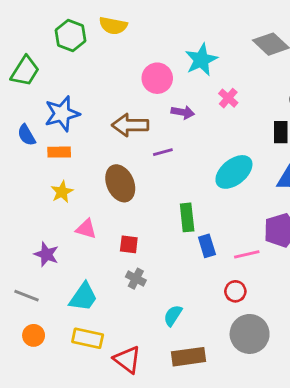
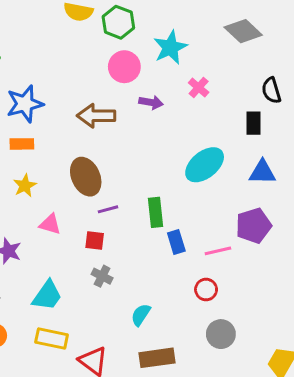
green hexagon: (71, 36) -> (118, 22), moved
purple line: (163, 152) -> (108, 209), moved
gray circle: (250, 334) -> (221, 334), size x0.7

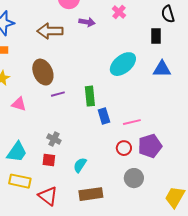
purple pentagon: (254, 226) -> (150, 146), moved
red square: (95, 240) -> (49, 160), moved

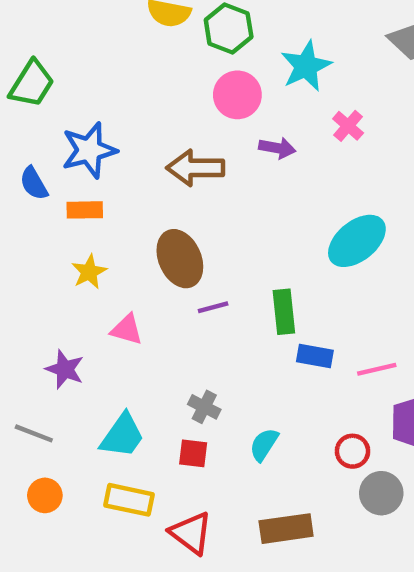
blue rectangle: (104, 116) -> (315, 356), turned -63
red circle: (124, 148) -> (352, 451), moved
cyan semicircle: (80, 165) -> (264, 445), moved

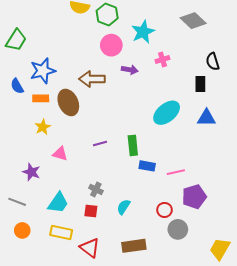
pink cross: (348, 126) -> (162, 59), turned 32
brown ellipse: (180, 259) -> (68, 102), moved

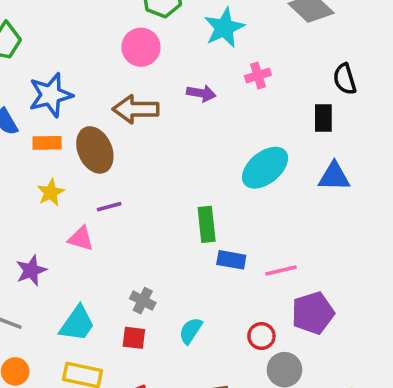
pink circle: (111, 45) -> (141, 47), moved
purple line: (100, 143) -> (109, 207), moved
purple star: (31, 172) -> (31, 270), turned 30

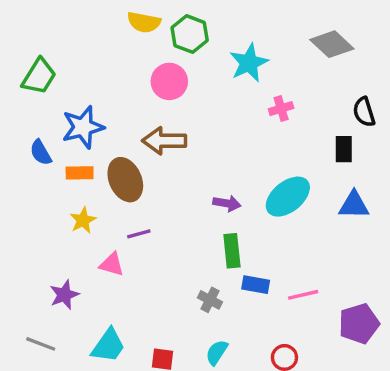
purple arrow: (201, 93) -> (227, 203), moved
gray cross: (143, 301) -> (210, 300), moved
purple pentagon: (313, 313) -> (359, 324), moved

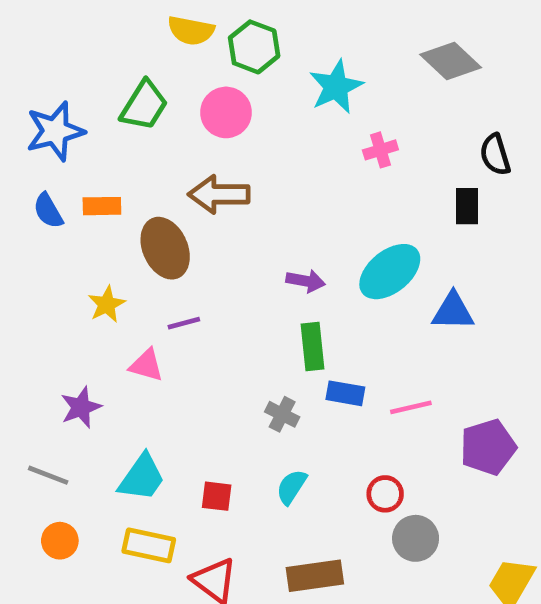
green trapezoid: (39, 76) -> (144, 105), moved
blue star: (83, 127) -> (55, 131), moved
orange rectangle: (80, 173) -> (102, 206), moved
blue triangle: (354, 205) -> (453, 311), moved

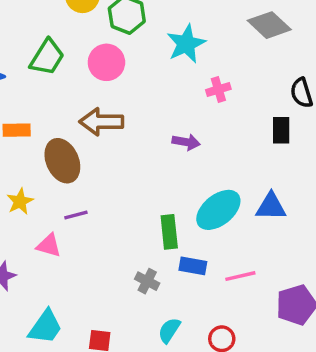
cyan ellipse: (390, 272) -> (218, 210), moved
purple arrow: (306, 281) -> (186, 142), moved
cyan semicircle: (292, 487) -> (169, 330), moved

